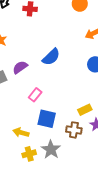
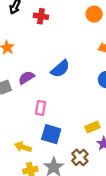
pink rectangle: (35, 95) -> (41, 108), turned -32
brown cross: (74, 130) -> (80, 157), moved, turned 35

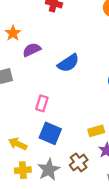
purple semicircle: (26, 78) -> (32, 50), moved

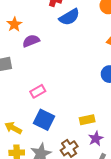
blue semicircle: (68, 63) -> (69, 17), moved
pink rectangle: (42, 103) -> (38, 91), turned 40

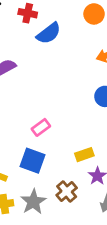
pink rectangle: (38, 91) -> (41, 127), moved

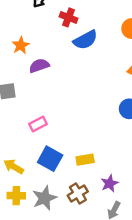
pink rectangle: (41, 127) -> (38, 124), moved
yellow rectangle: (84, 155) -> (85, 160), moved

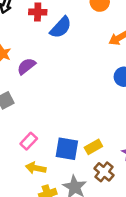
pink rectangle: (38, 124) -> (29, 141), moved
yellow rectangle: (85, 160) -> (93, 147), moved

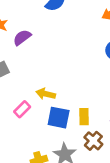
yellow rectangle: (93, 147) -> (84, 117), turned -63
yellow arrow: (36, 168) -> (46, 94), moved

